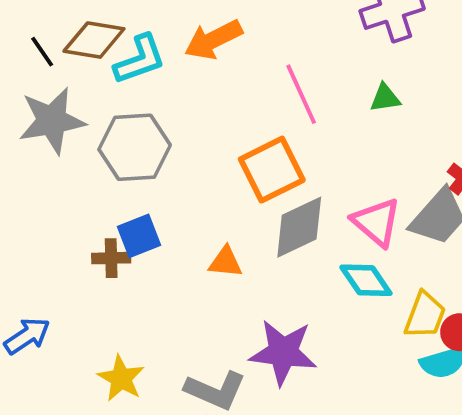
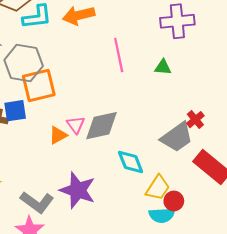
orange square: (272, 170) -> (39, 85), moved
pink triangle: (376, 222) -> (76, 125), moved, size x0.7
orange triangle: (225, 262) -> (58, 135), turned -48

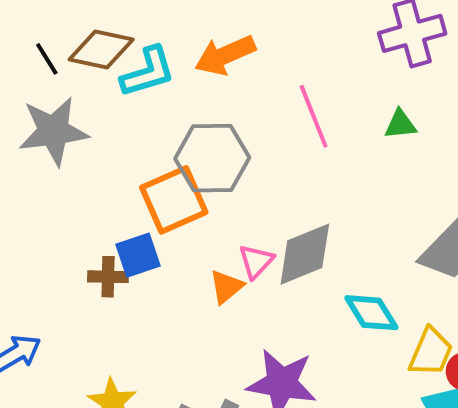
gray hexagon: (24, 63) -> (212, 158), moved
pink triangle: (76, 125) -> (256, 261), turned 30

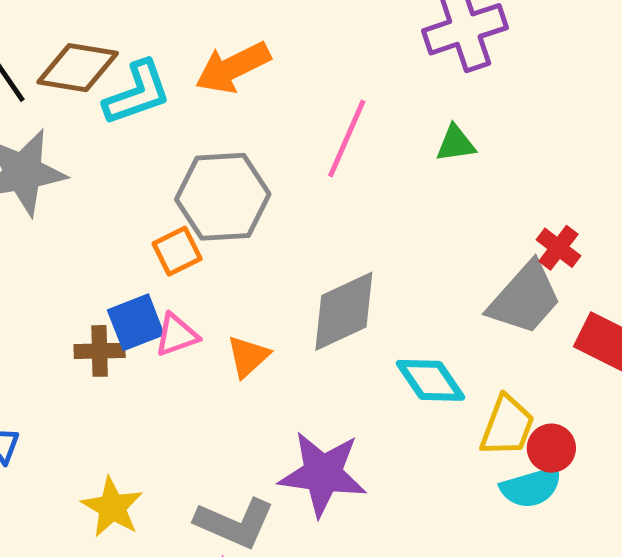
pink line: (314, 116) -> (347, 138), turned 48
orange square: (174, 200) -> (177, 251), size x0.6
pink triangle: (256, 261) -> (177, 335), moved, turned 30

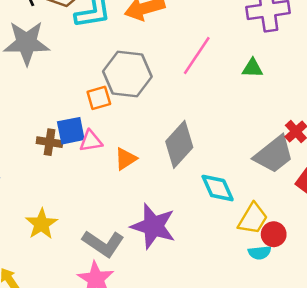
gray diamond: (344, 311) -> (179, 144), turned -33
cyan semicircle: (531, 487) -> (260, 253), size x0.7

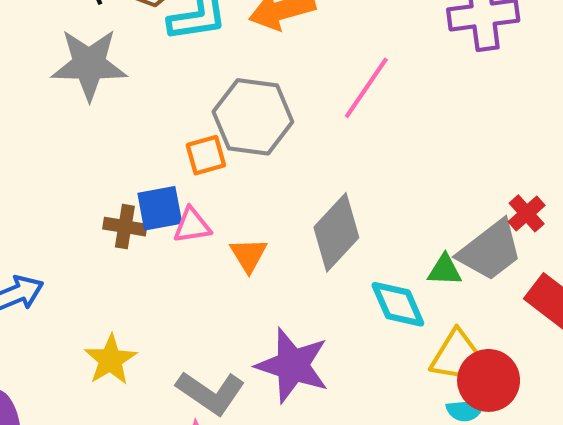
green triangle: (253, 68) -> (445, 270), moved
orange triangle: (126, 159) -> (249, 255), turned -30
red circle: (274, 234) -> (489, 380), size x1.5

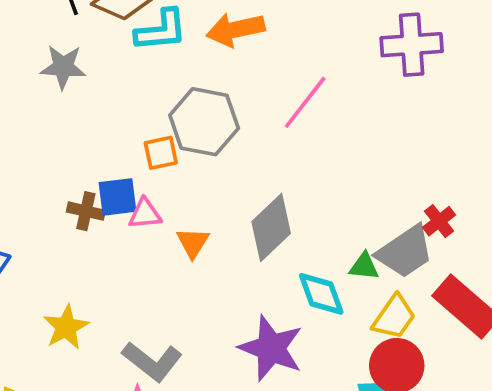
gray star: (89, 64) -> (63, 67), size x0.7
yellow trapezoid: (455, 355) -> (394, 317), moved
purple star: (293, 365) -> (271, 348), moved

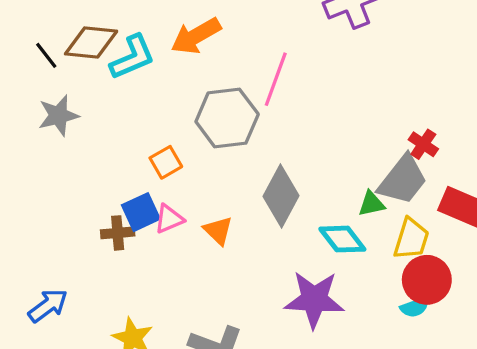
gray hexagon: (204, 122) -> (227, 118), moved

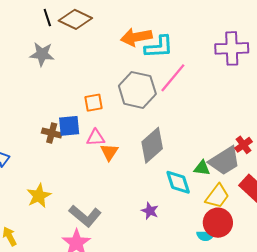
cyan L-shape: (132, 57) -> (159, 47), moved
pink triangle: (169, 219) -> (96, 138), moved
purple star: (314, 299) -> (150, 211), size x0.5

